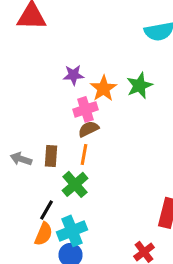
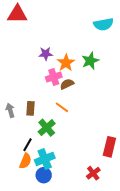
brown semicircle: (88, 129) -> (67, 84), moved
orange line: (84, 154) -> (62, 107), moved, turned -64
gray arrow: (21, 159) -> (10, 110), turned 56

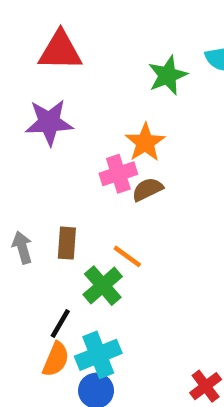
red triangle: (17, 14) -> (60, 51), moved
purple star: (46, 54) -> (49, 122), moved, size x1.5
green star: (90, 61) -> (168, 75), moved
orange line: (62, 107) -> (127, 256), moved

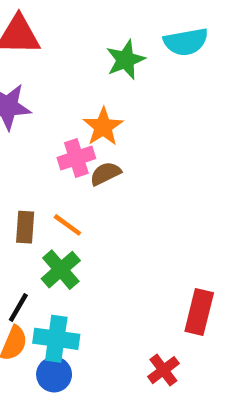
orange line: (127, 256) -> (67, 225), moved
cyan cross: (98, 355) -> (56, 339), turned 30

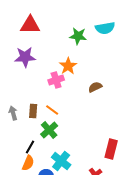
green star: (126, 60) -> (78, 36), turned 30
brown semicircle: (105, 174) -> (95, 87), moved
cyan cross: (56, 339) -> (61, 161), moved, turned 30

